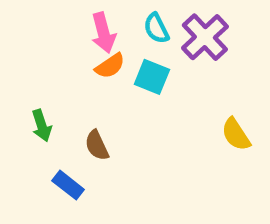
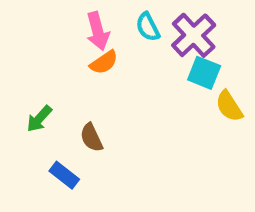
cyan square: (152, 77) -> (204, 73), moved
green arrow: (42, 125) -> (39, 119), turned 60
yellow semicircle: (236, 134) -> (229, 106), moved

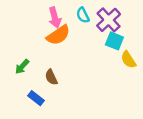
orange semicircle: (104, 62) -> (58, 35), size x1.5

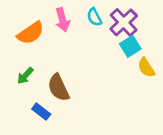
orange semicircle: (58, 35) -> (31, 33), moved
cyan square: (114, 41) -> (130, 46), turned 36
brown semicircle: (51, 77) -> (58, 88), size x1.5

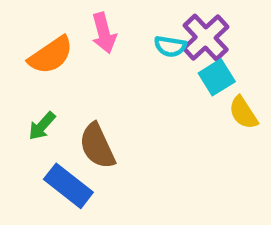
cyan semicircle: (94, 17) -> (170, 46), moved, turned -54
blue rectangle: (41, 112) -> (68, 186), size x1.5

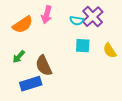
pink arrow: (104, 33) -> (47, 15), turned 30
cyan square: (217, 77) -> (83, 46), moved, turned 35
blue rectangle: (68, 186) -> (31, 84), turned -55

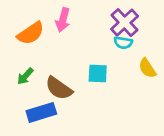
cyan semicircle: (77, 21) -> (123, 43), moved
cyan square: (83, 46) -> (98, 74), moved
brown semicircle: (44, 66) -> (59, 88), turned -30

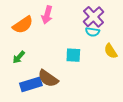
brown semicircle: (59, 88) -> (48, 78), moved

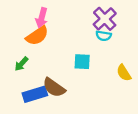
pink arrow: (47, 15) -> (42, 18), moved
orange semicircle: (23, 25) -> (37, 36), moved
yellow semicircle: (111, 51) -> (124, 73), moved

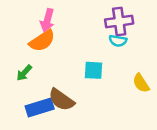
purple cross: (105, 19) -> (119, 22), turned 35

